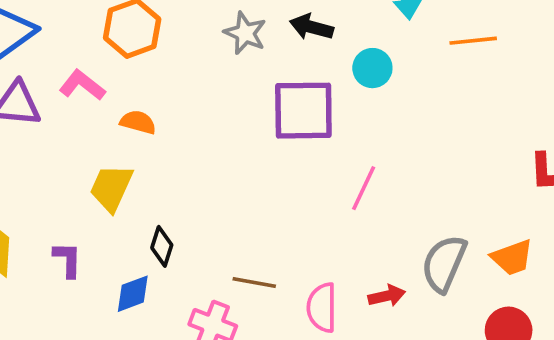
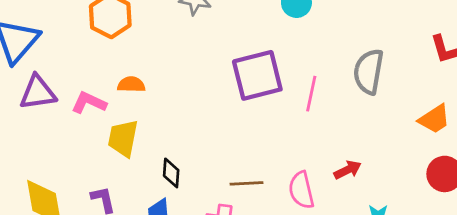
pink L-shape: (82, 85) -> (89, 103), moved
purple square: (303, 111) -> (257, 75), moved
gray semicircle: (444, 263) -> (369, 72), moved

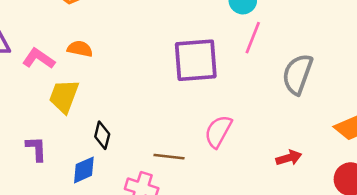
pink line: (311, 94) -> (253, 38), moved
red arrow: (348, 170) -> (289, 158), moved
pink semicircle: (301, 190) -> (218, 131), moved, turned 32

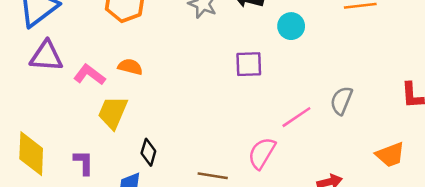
pink line: (253, 38) -> (296, 117), moved, turned 32
purple square: (196, 60) -> (249, 64), moved, size x0.6
gray semicircle: (297, 74) -> (341, 101), size x0.7

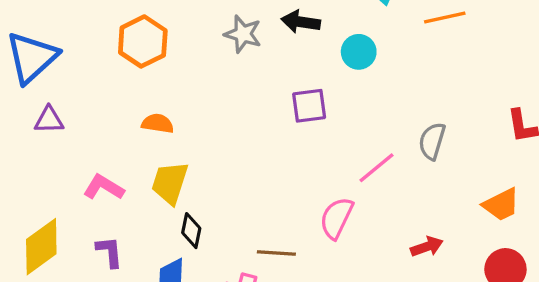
purple triangle: (46, 56) -> (49, 120), size x0.7
pink L-shape: (89, 75) -> (104, 187), moved
yellow trapezoid: (113, 112) -> (170, 183), moved
yellow diamond: (31, 154) -> (41, 247), turned 57

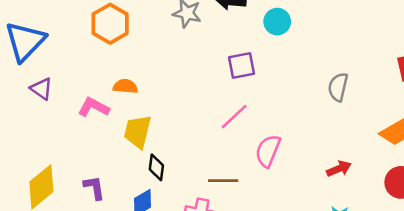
purple triangle: (49, 120) -> (41, 89), turned 40
pink line: (377, 168) -> (234, 117), moved
pink L-shape: (104, 187) -> (94, 107), moved

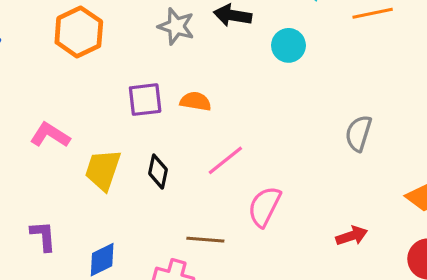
purple square: (241, 66) -> (145, 100), moved
orange semicircle: (125, 86) -> (196, 101), moved
black diamond: (156, 167) -> (158, 172), moved

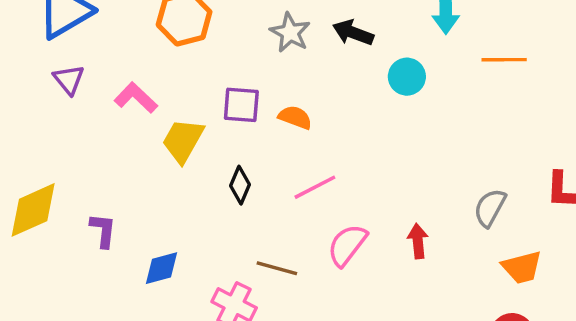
gray semicircle: (358, 133) -> (490, 208), moved
pink L-shape: (50, 135) -> (136, 98), moved
yellow trapezoid: (103, 170) -> (183, 141), moved
red arrow: (352, 236) -> (418, 241), moved, turned -88

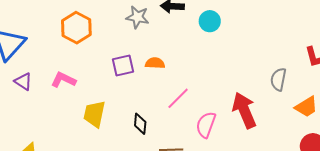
yellow trapezoid: (183, 141) -> (94, 114), moved
black diamond: (240, 185) -> (140, 124), moved
red arrow: (418, 241) -> (244, 110), size x1.8

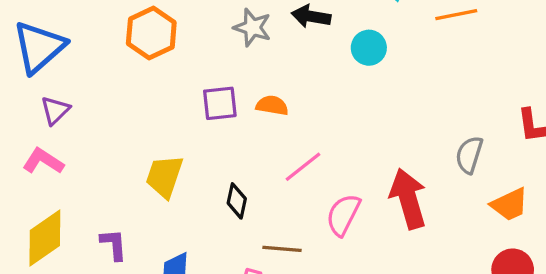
pink L-shape: (63, 80) -> (43, 161), moved
purple triangle: (23, 81) -> (55, 110), turned 36

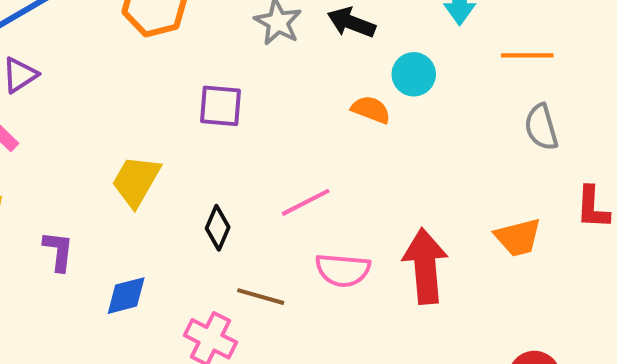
orange semicircle: (272, 105) -> (371, 110), moved
gray semicircle: (469, 155) -> (541, 127), moved, turned -45
orange trapezoid: (510, 205) -> (518, 237), moved
pink semicircle: (343, 215) -> (343, 270), turned -123

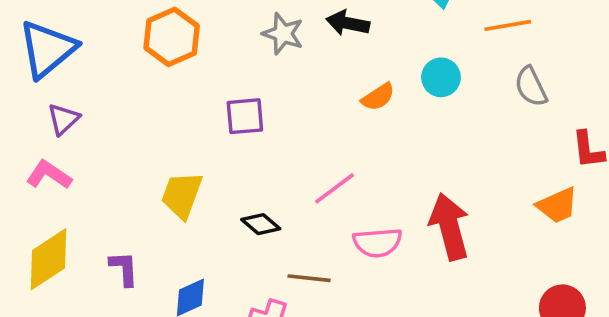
cyan circle: (414, 74) -> (441, 77), moved
orange semicircle: (371, 110) -> (378, 97), turned 136
black diamond: (218, 228) -> (261, 224), turned -63
orange trapezoid: (518, 237) -> (557, 205), moved

